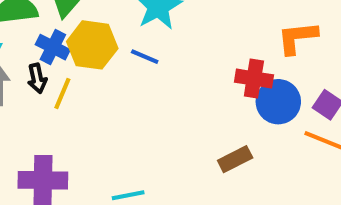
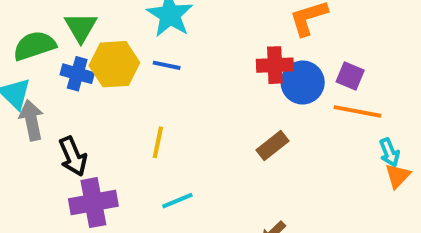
black arrow: (37, 78) -> (73, 156), moved, size x1.4
yellow line: (62, 93) -> (158, 142), moved

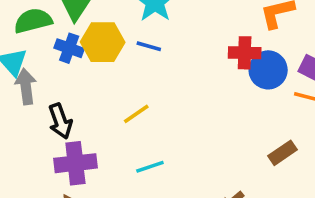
yellow line: (158, 142) -> (136, 114), turned 40
brown rectangle: (272, 145) -> (282, 153), moved

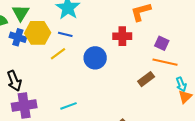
blue circle: (268, 70) -> (95, 58), moved
yellow line: (136, 114) -> (58, 54), moved
brown rectangle: (282, 153) -> (146, 79), moved

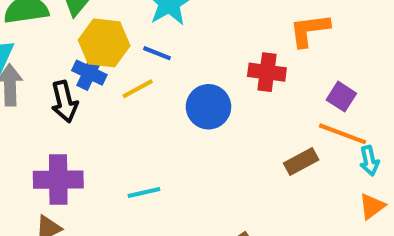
blue cross: (18, 37) -> (89, 73), moved
black arrow: (14, 81) -> (64, 102), moved
cyan arrow: (181, 84) -> (369, 161), moved

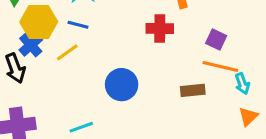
blue cross: (89, 73) -> (31, 45), turned 30
blue circle: (208, 107) -> (122, 85), moved
brown rectangle: (301, 162) -> (193, 90), turned 30

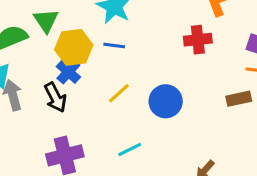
yellow line: (67, 52) -> (119, 93), moved

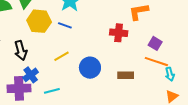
blue cross: (68, 72) -> (31, 75), moved
brown rectangle: (239, 99) -> (126, 75), moved
cyan line: (130, 149) -> (52, 91), moved

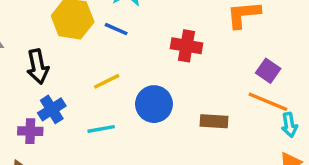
red cross: (119, 33) -> (187, 46), moved
purple cross: (19, 88) -> (30, 131), size x0.6
cyan line: (52, 91) -> (101, 129), moved

